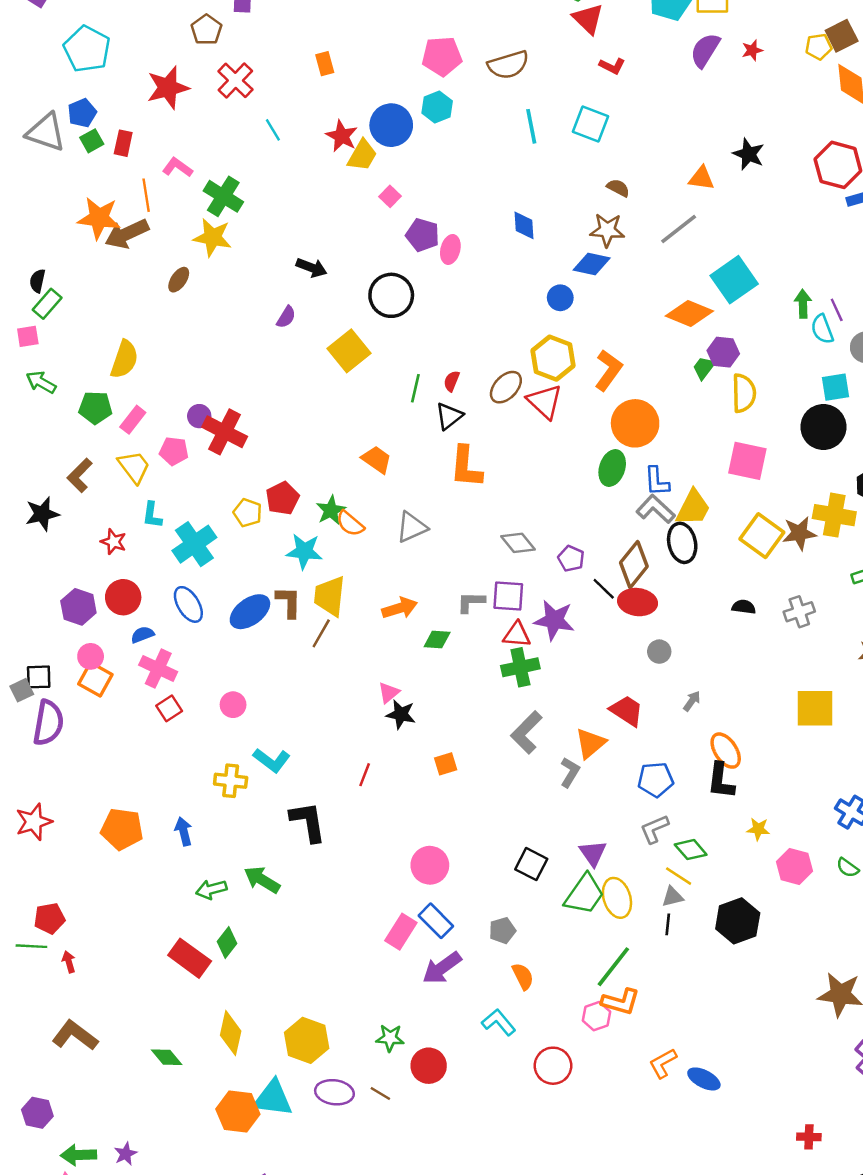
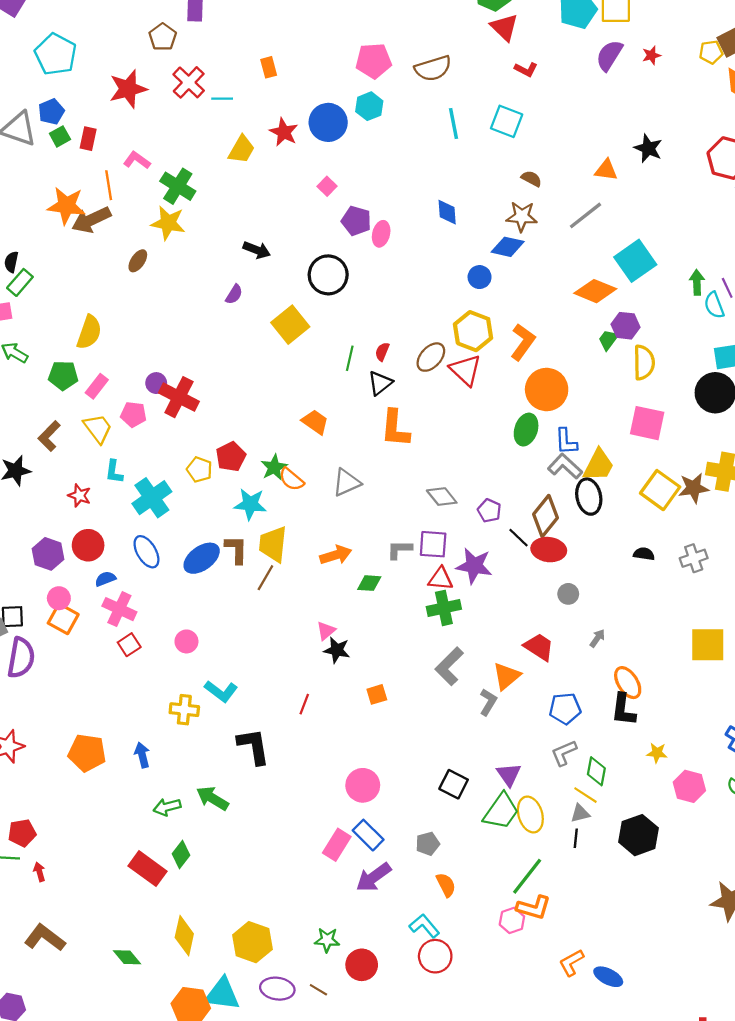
cyan line: (273, 130) -> (222, 99), moved, turned -60
yellow trapezoid: (362, 155) -> (242, 149), moved
green diamond: (691, 850) -> (596, 771), turned 52
red circle: (553, 1066) -> (435, 956), moved

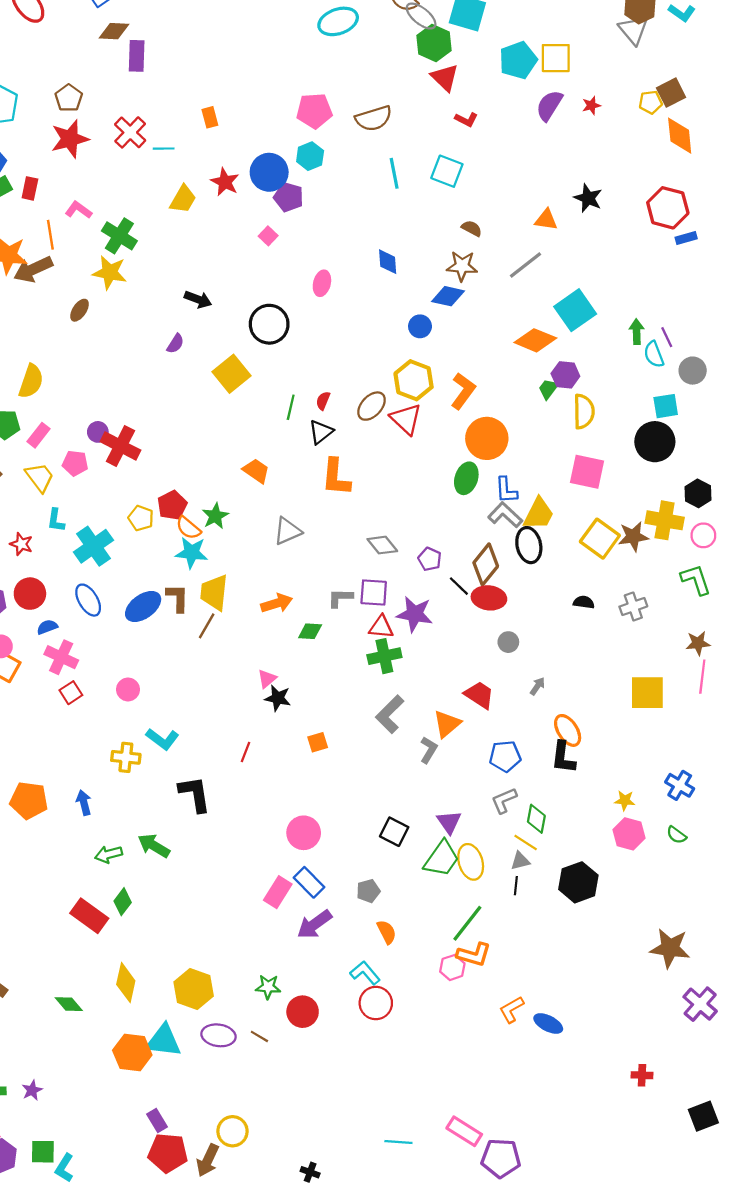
brown pentagon: (163, 37) -> (69, 98), moved
purple pentagon: (356, 221) -> (289, 197), moved
orange semicircle: (291, 479) -> (188, 528), moved
yellow star: (657, 753) -> (625, 800), moved

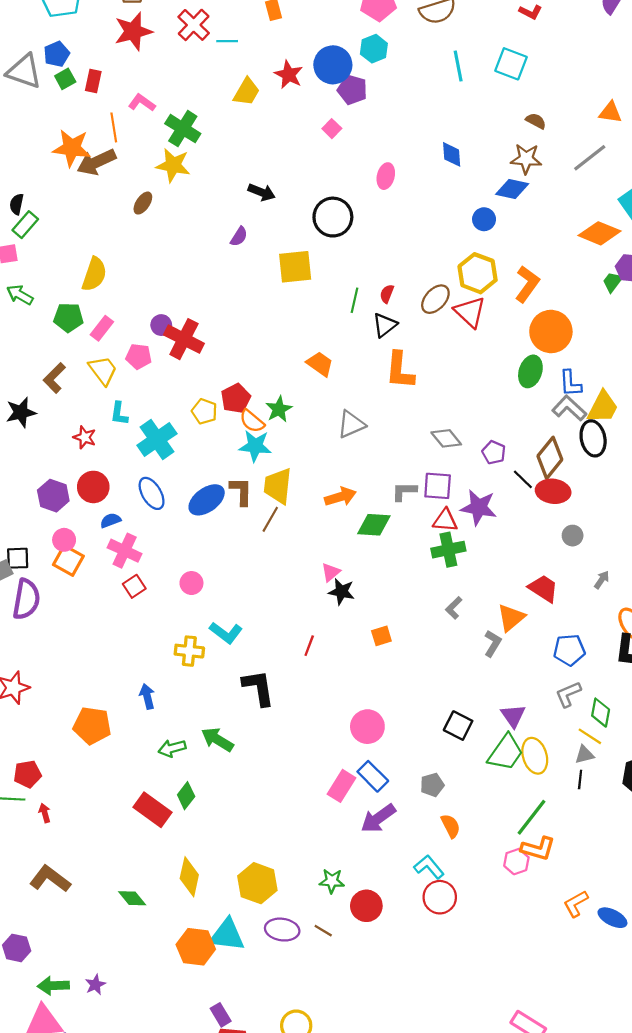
yellow square: (231, 374) -> (295, 267), turned 33
green diamond: (310, 631) -> (374, 525), size x1.4
gray L-shape: (390, 714) -> (454, 608), size x0.6
orange pentagon: (29, 800) -> (92, 726), moved

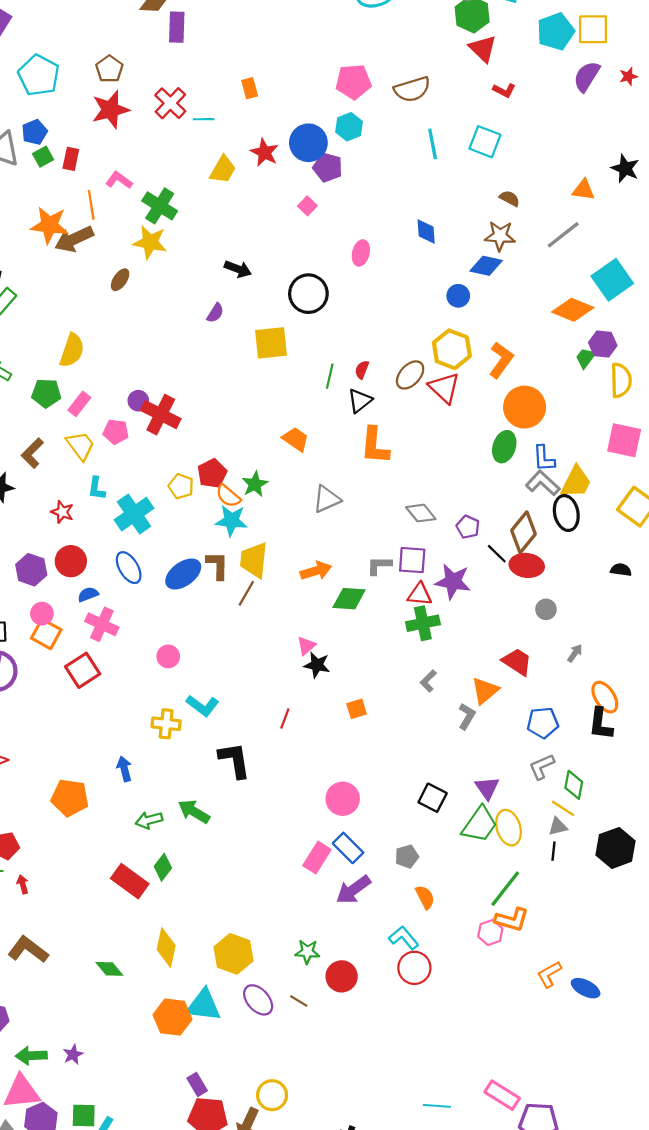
red square: (134, 586) -> (83, 670), moved, size x1.5
purple ellipse: (282, 930) -> (258, 1000), turned 40

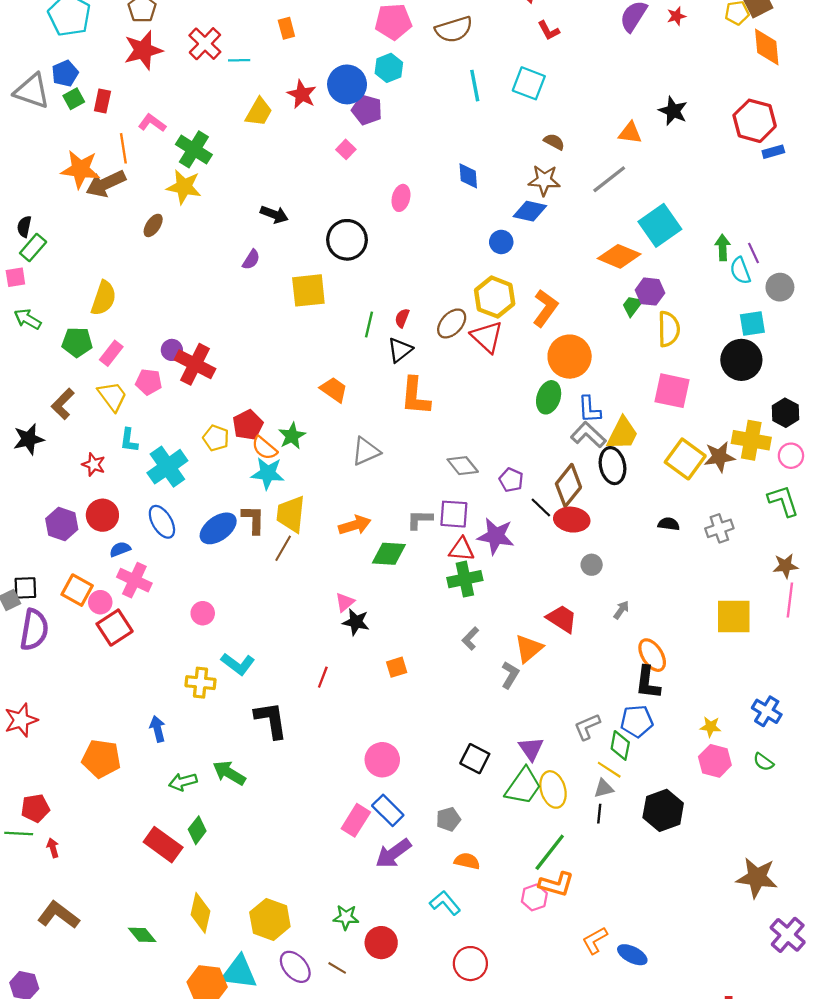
red L-shape: (504, 90) -> (549, 30), turned 35
pink circle: (42, 614) -> (100, 602), moved
blue pentagon: (543, 723) -> (637, 721), moved
orange semicircle: (425, 897) -> (467, 861), turned -50
red circle: (414, 968) -> (470, 964), moved

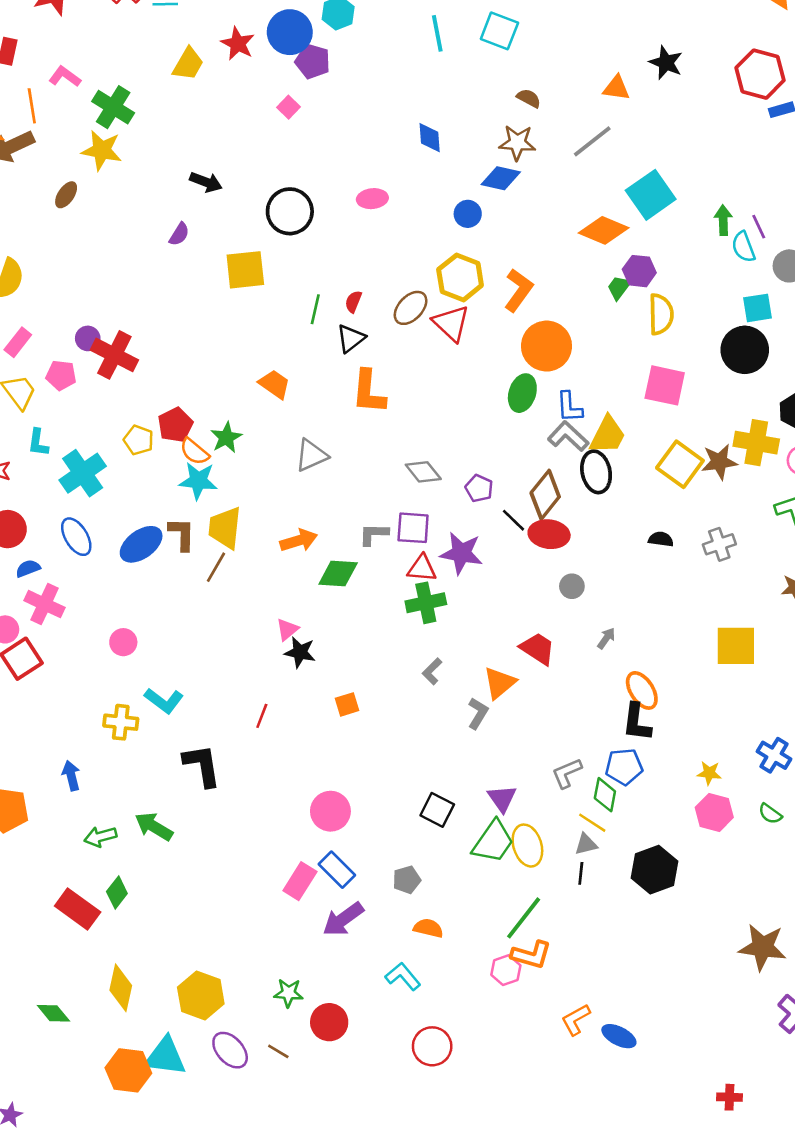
pink ellipse: (401, 198) -> (372, 199), moved, turned 70

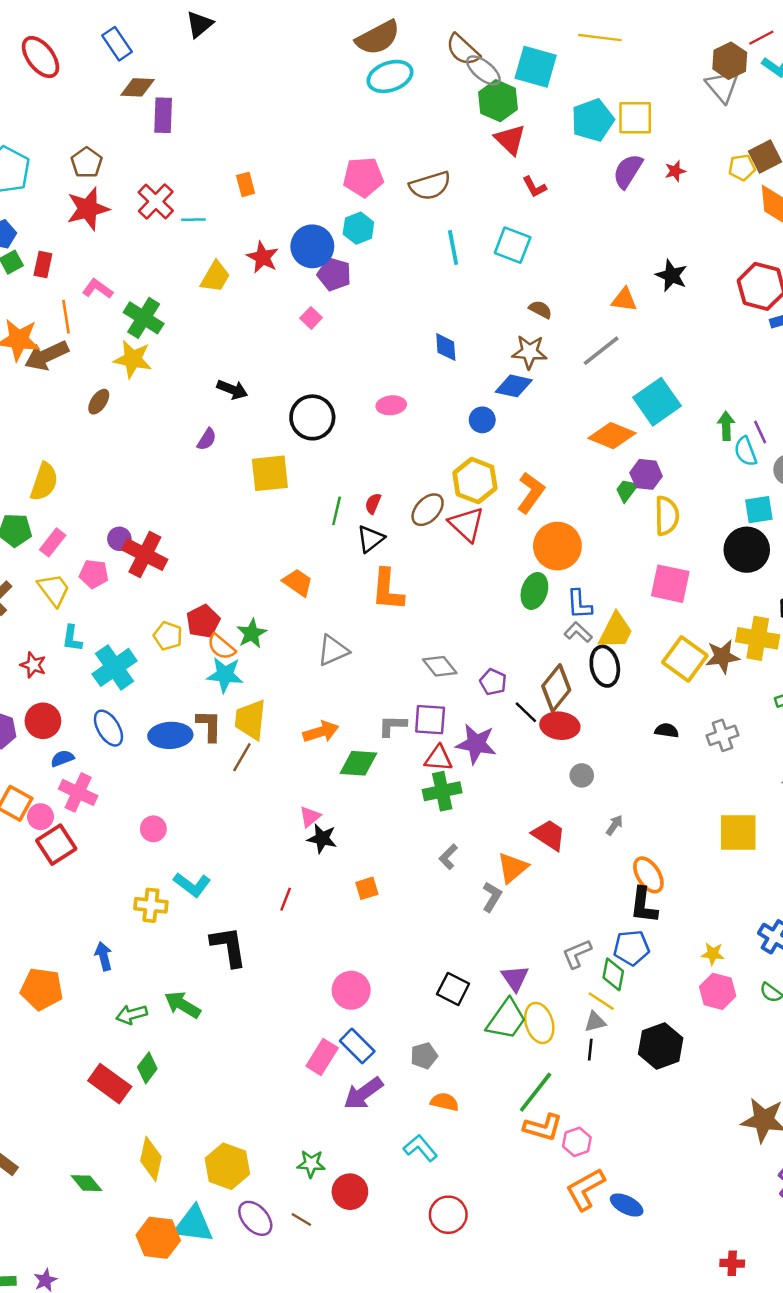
gray L-shape: (568, 436) -> (578, 632), size x0.7
blue ellipse: (141, 544) -> (170, 735), turned 33
pink hexagon: (506, 970) -> (577, 1142), moved
orange L-shape: (576, 1020) -> (585, 1189), size x1.4

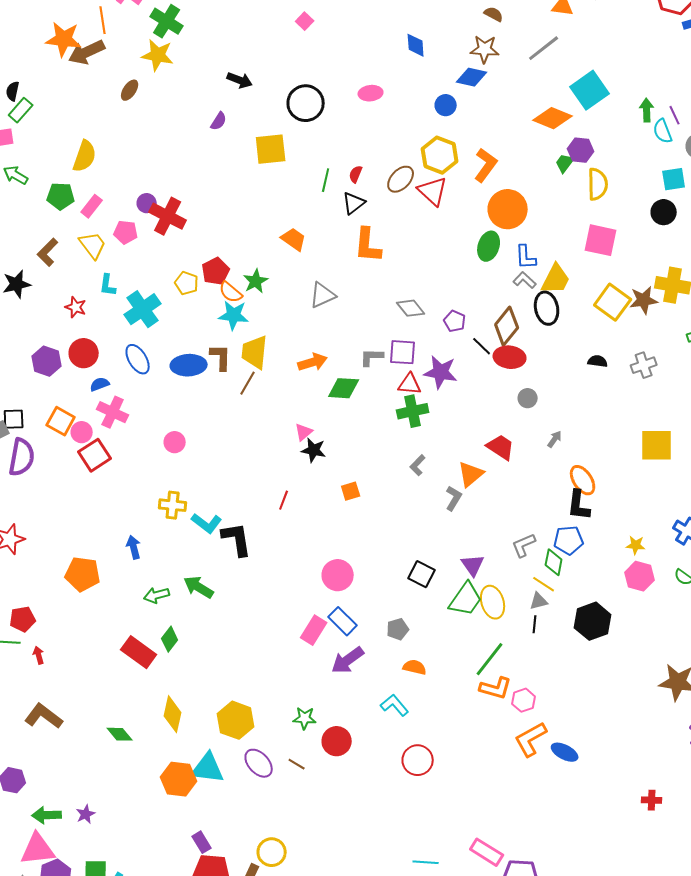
black circle: (747, 550) -> (664, 212), size x0.7
cyan L-shape: (192, 885) -> (207, 523), moved

